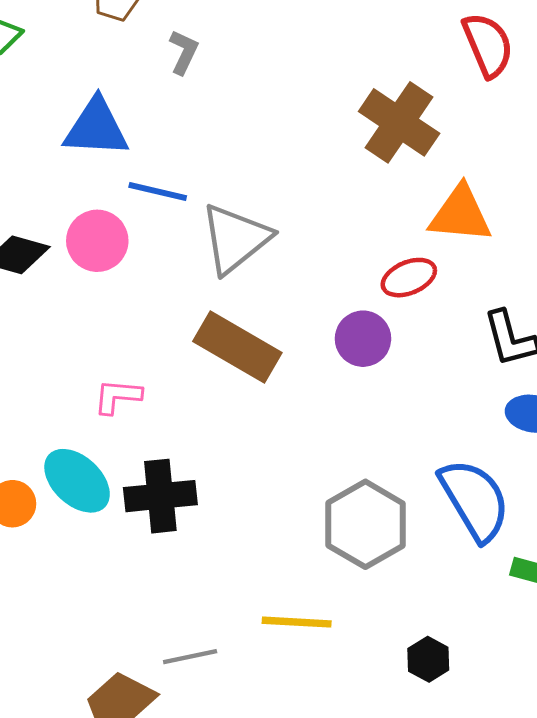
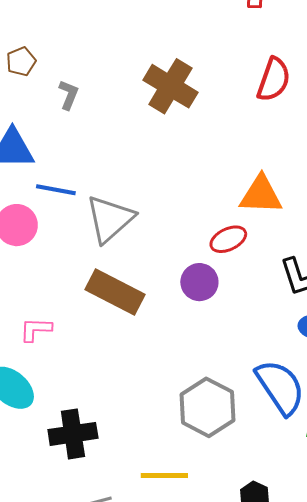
red semicircle: (488, 45) -> (274, 80), turned 45
brown cross: (399, 122) -> (170, 86), moved
black cross: (160, 496) -> (73, 434), moved

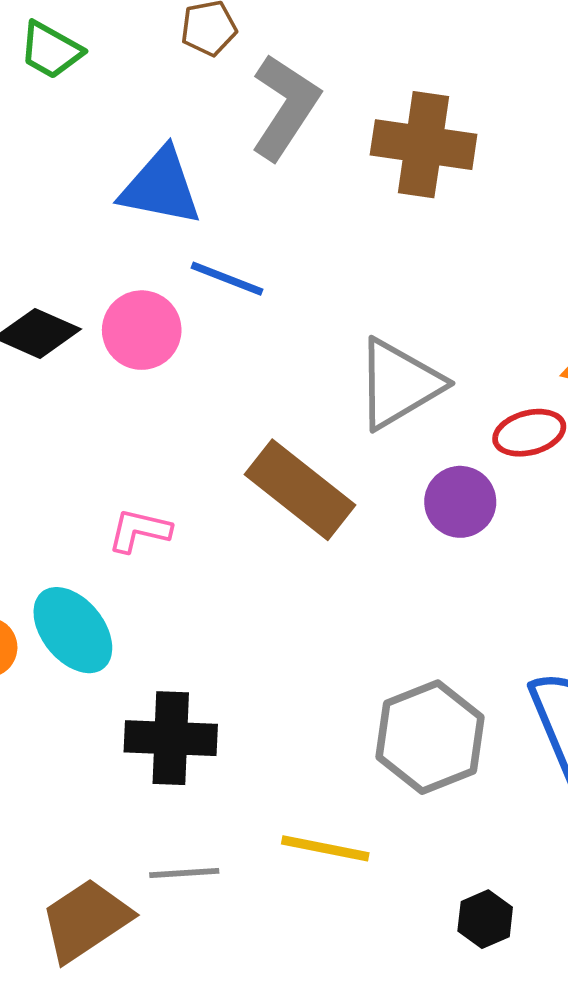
brown cross: (170, 86) -> (424, 145), moved, turned -34
gray L-shape: (69, 95) -> (285, 107), size x1.8
gray triangle: (110, 219) -> (399, 384), moved

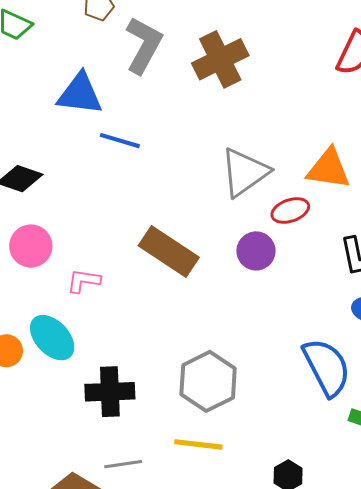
brown cross: (424, 145) -> (220, 59), turned -30
pink circle: (142, 330) -> (31, 246), moved
gray triangle: (399, 384) -> (244, 172), moved
gray hexagon: (430, 737) -> (208, 381), moved

